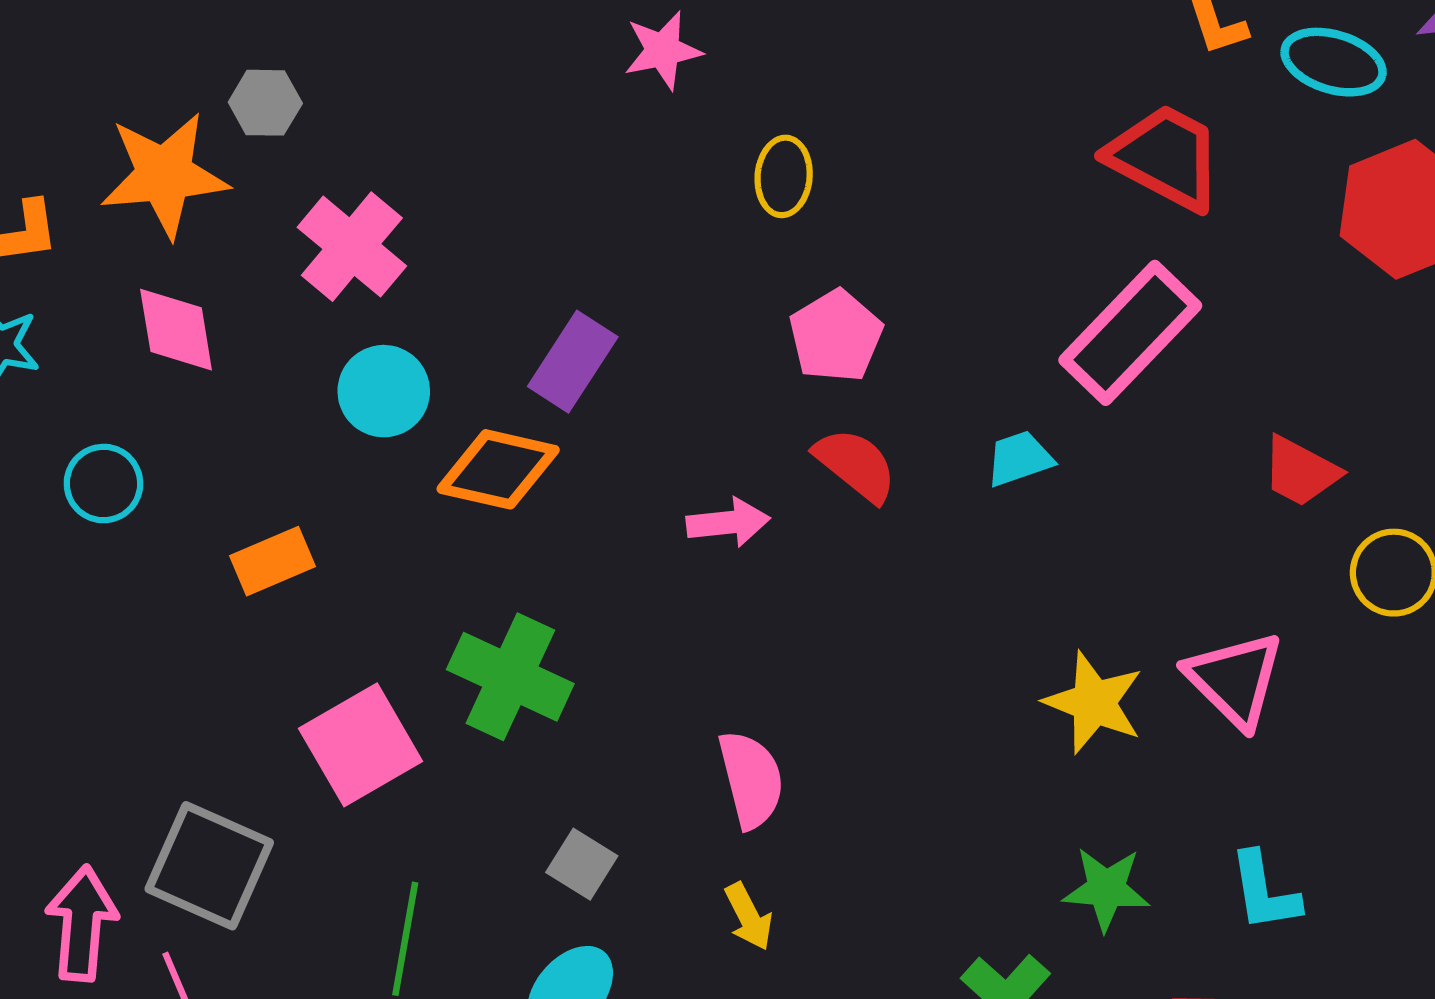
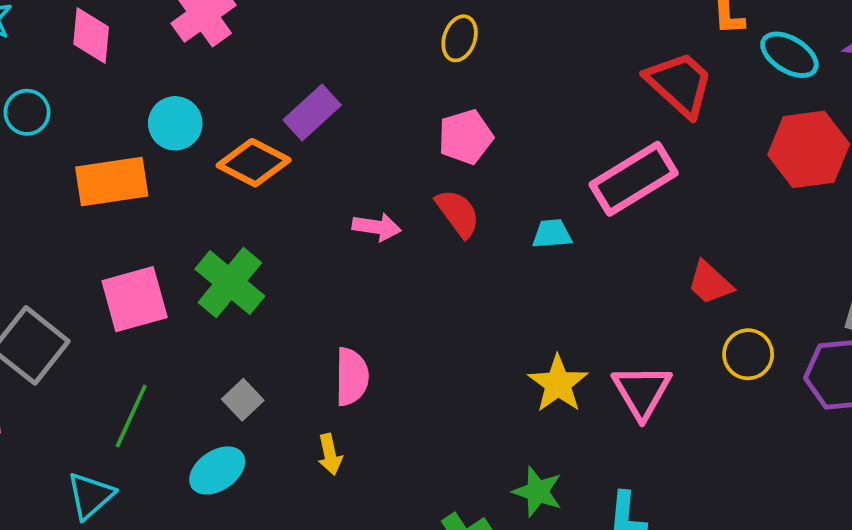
cyan circle: (384, 391) -> (175, 123), moved
orange rectangle: (273, 561) -> (112, 181), size x1.5

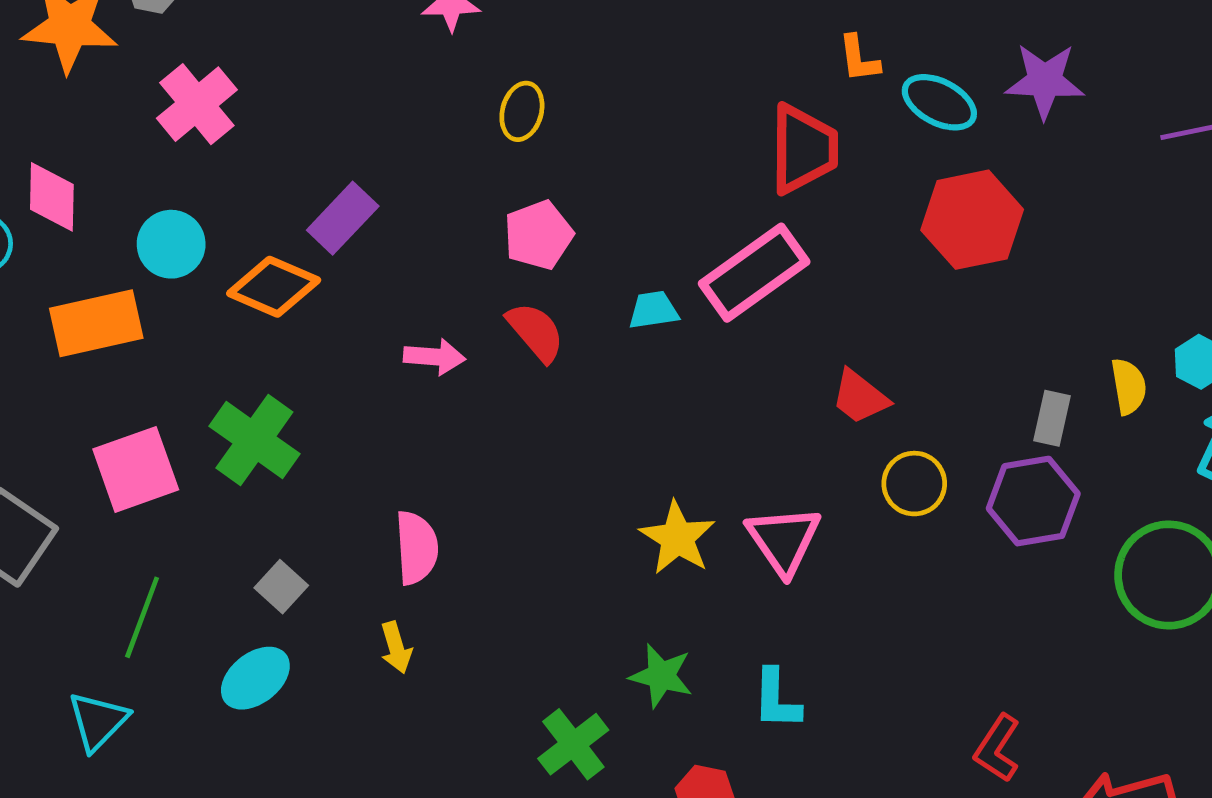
pink diamond: (91, 35) -> (52, 197), moved
red trapezoid: (680, 84) -> (803, 149), turned 52
cyan trapezoid: (552, 234) -> (653, 310), moved

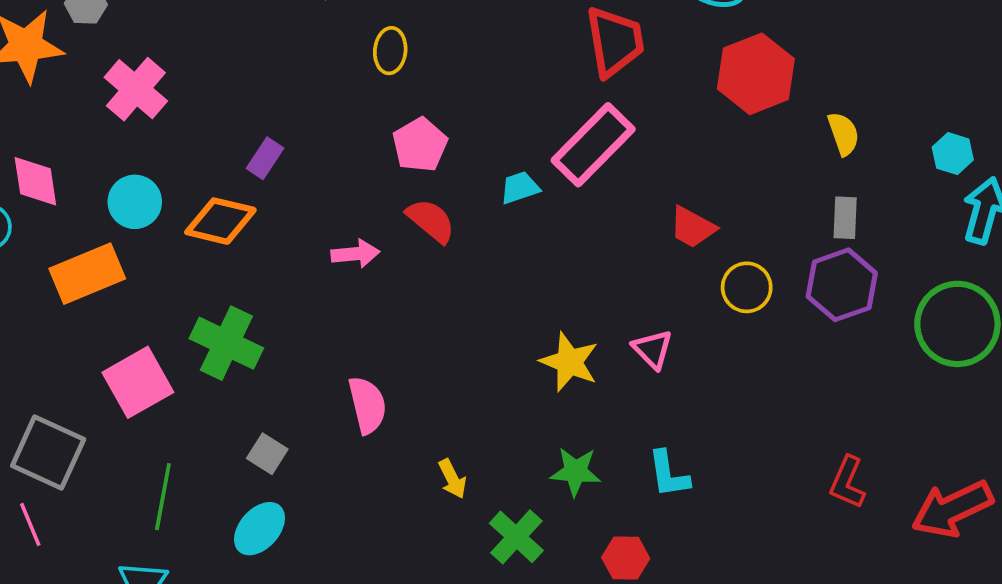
purple rectangle: (343, 218) -> (265, 158), size x0.7
yellow semicircle: (1129, 386) -> (843, 134), moved
pink triangle: (784, 540) -> (653, 349), size x0.7
yellow arrow: (396, 648) -> (452, 479), moved

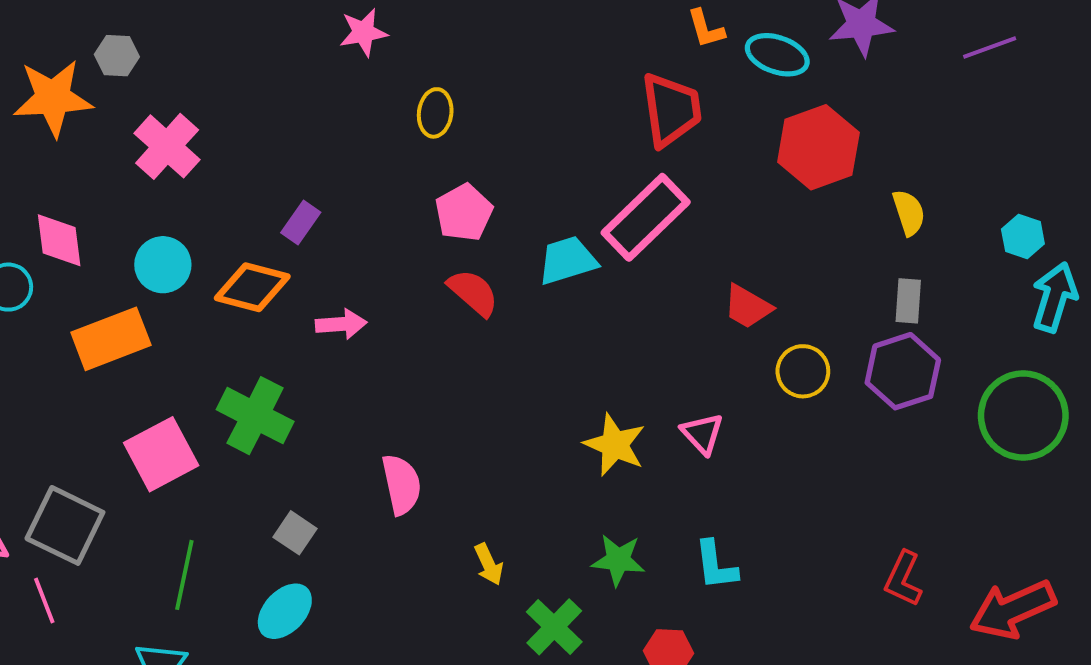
cyan trapezoid: (520, 188) -> (567, 260), size x1.4
pink arrow: (355, 254) -> (341, 324), moved

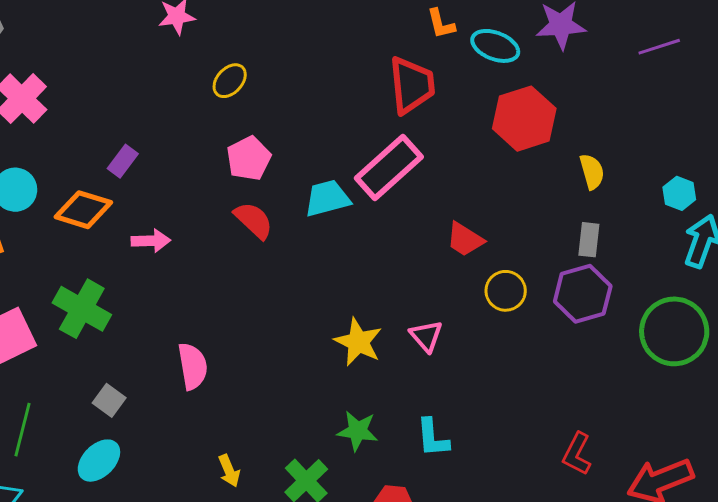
yellow ellipse: (435, 113) -> (230, 81), turned 33
yellow arrow: (489, 564) -> (229, 471), moved

